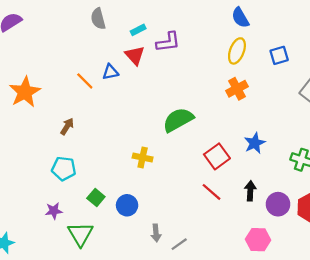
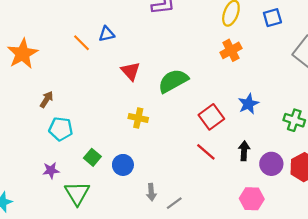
red triangle: (135, 55) -> (131, 71), moved
brown arrow: (67, 126) -> (47, 99), moved

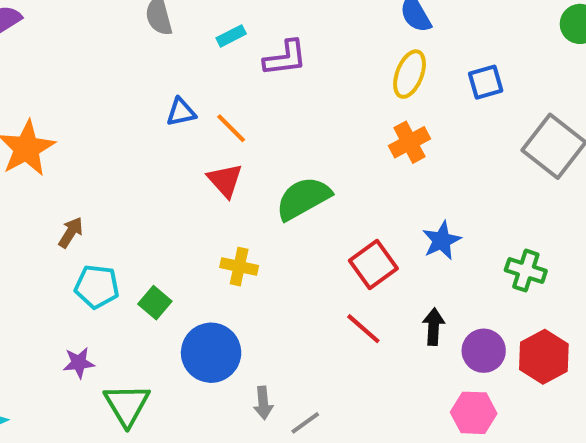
orange line: (81, 43) -> (231, 128), moved
green square: (92, 157) -> (155, 303), moved
blue circle: (123, 165) -> (211, 353), size x1.5
pink hexagon: (252, 199) -> (474, 413), moved

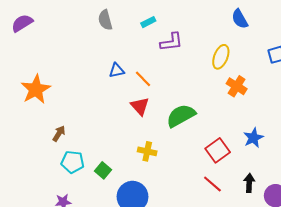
cyan rectangle: (231, 36) -> (148, 22), moved
yellow ellipse: (410, 74) -> (221, 57), moved
orange cross: (410, 142) -> (237, 86), turned -30

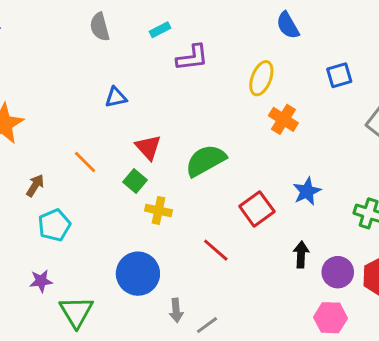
orange line: (143, 79) -> (85, 162), moved
cyan pentagon: (73, 162) -> (54, 225), turned -30
green square: (103, 170) -> (135, 181), moved
red line: (212, 184) -> (216, 250), moved

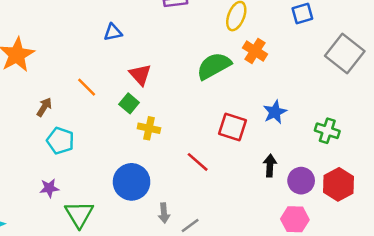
green semicircle: (206, 160) -> (214, 66), moved
red square: (257, 209) -> (233, 127), turned -36
cyan pentagon: (54, 225) -> (60, 141), turned -30

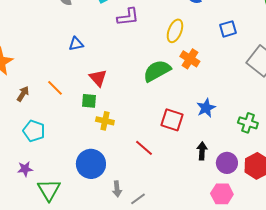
green square: (129, 103) -> (89, 101), turned -35
brown arrow: (44, 107) -> (23, 94), moved

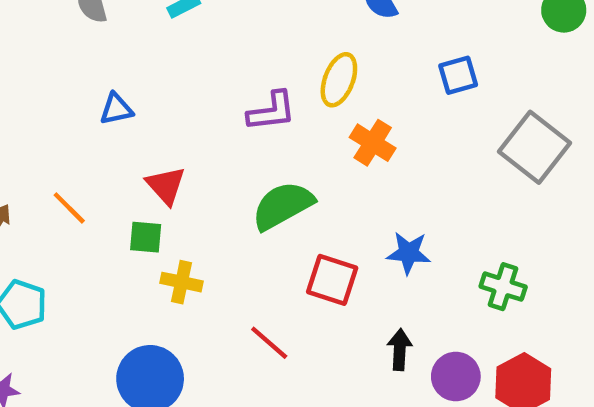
purple L-shape: (128, 17) -> (271, 111), moved
green semicircle: (157, 71) -> (283, 206), moved
blue star: (206, 108) -> (409, 253), turned 30

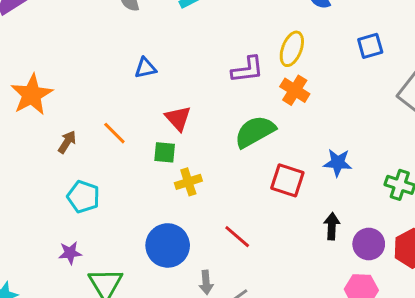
orange cross: (373, 143) -> (295, 90), moved
yellow cross: (182, 282) -> (188, 182), turned -30
red line: (269, 343) -> (237, 237), moved

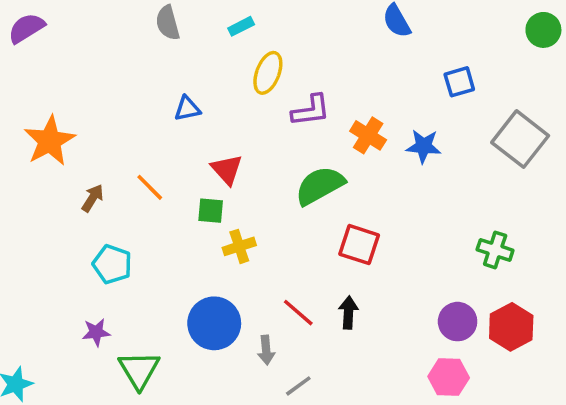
yellow ellipse: (292, 49) -> (268, 73), moved
blue star: (338, 163) -> (424, 146), moved
black arrow: (332, 226) -> (348, 313), moved
gray arrow: (206, 282) -> (266, 350), moved

